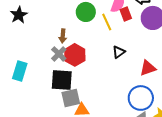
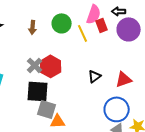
brown arrow: (63, 36) -> (33, 27), moved
black triangle: (119, 52) -> (95, 76), moved
gray square: (71, 98) -> (47, 109), turned 30

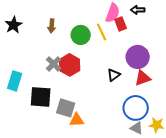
green circle: (62, 23) -> (81, 35), moved
purple circle: (129, 29) -> (138, 57), moved
black square: (38, 91) -> (41, 97), moved

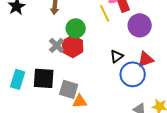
green circle: (81, 35) -> (76, 28), moved
purple circle: (138, 57) -> (140, 25), moved
cyan rectangle: (15, 81) -> (18, 79), moved
blue circle: (136, 108) -> (133, 74), moved

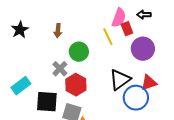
red hexagon: (73, 46) -> (76, 85), moved
black triangle: (117, 56) -> (120, 80), size x1.6
cyan rectangle: (18, 79) -> (21, 86), moved, turned 36

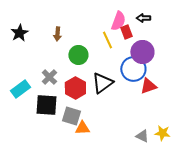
gray cross: (60, 69) -> (49, 77), moved
black triangle: (120, 80) -> (102, 83), moved
blue circle: (136, 98) -> (133, 69), moved

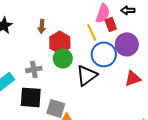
green circle: (78, 55) -> (63, 58), moved
blue circle: (133, 69) -> (104, 54), moved
gray cross: (49, 77) -> (34, 69), turned 35
red hexagon: (75, 88) -> (60, 42), moved

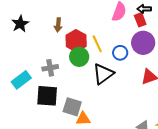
red rectangle: (111, 24) -> (140, 20), moved
yellow line: (92, 32) -> (97, 44), moved
blue circle: (104, 54) -> (120, 53), size x0.6

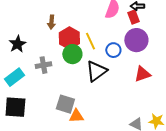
black star: (20, 24) -> (17, 44), moved
black square: (47, 96) -> (15, 107), moved

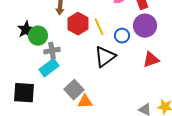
green circle: (72, 54) -> (38, 36), moved
cyan rectangle: (14, 77) -> (49, 68), moved
gray square: (65, 104) -> (74, 90), turned 30

